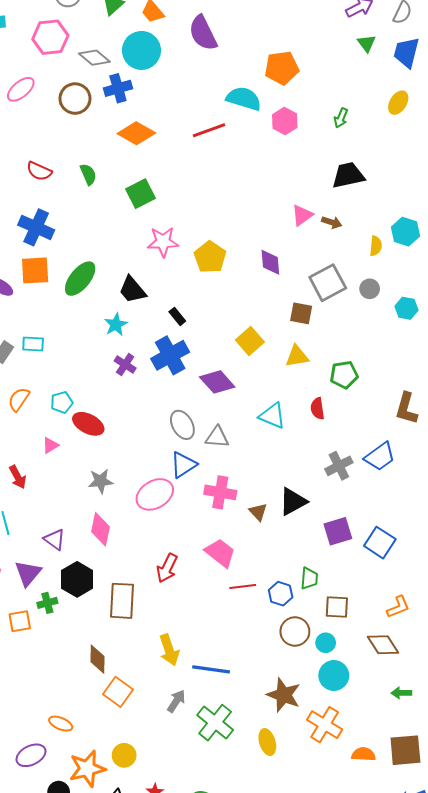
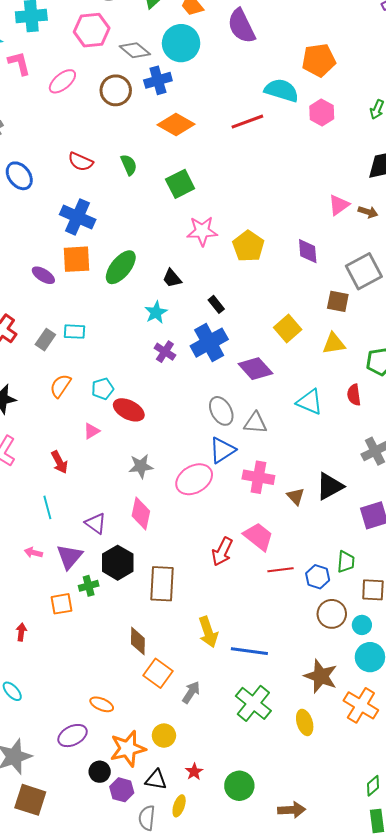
black trapezoid: (132, 290) -> (172, 278), size x0.7
red arrow: (167, 568) -> (222, 552), moved
gray arrow: (176, 701) -> (191, 692), moved

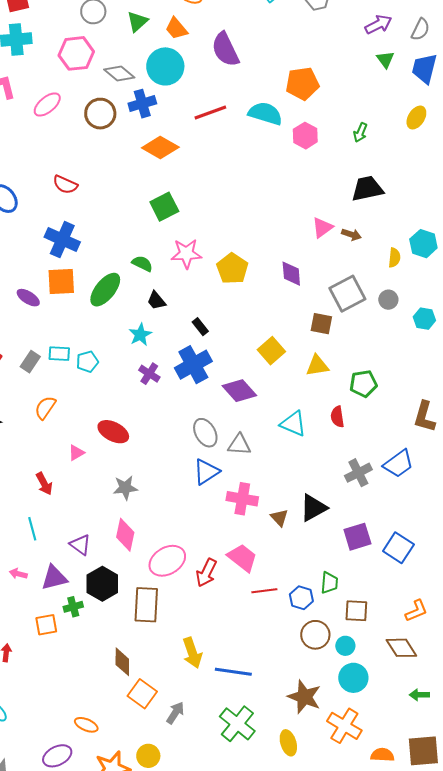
red line: (247, 122) -> (210, 113), moved
green semicircle: (129, 165) -> (142, 264), moved, turned -40
cyan pentagon: (103, 389) -> (87, 362), moved
pink ellipse: (194, 479) -> (167, 561), moved
purple triangle: (69, 557) -> (54, 578), turned 36

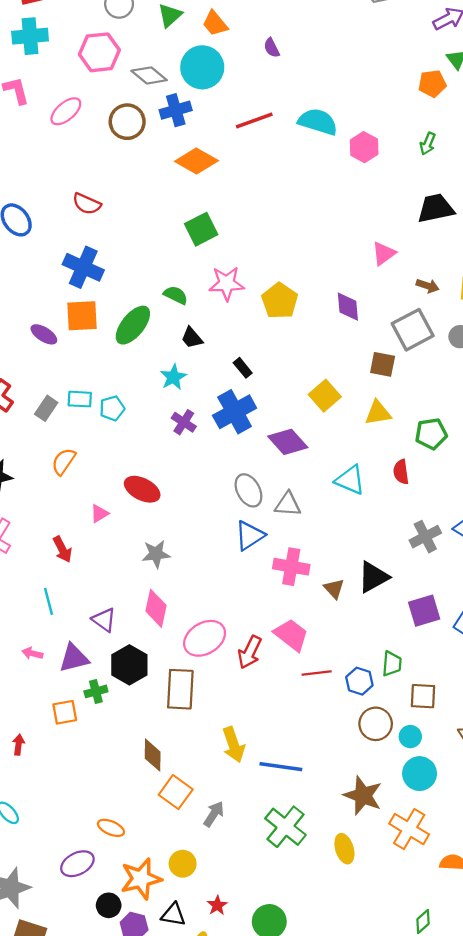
purple semicircle: (225, 49) -> (272, 48), size x0.5
orange pentagon: (302, 83) -> (432, 84), moved, size x0.7
brown arrow: (351, 235) -> (428, 286), moved

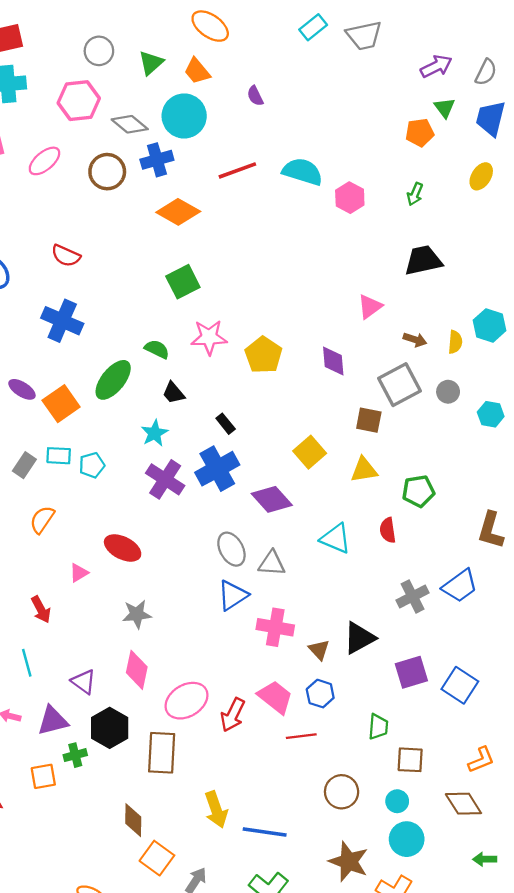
orange square: (82, 316) -> (61, 404), moved, turned -32
purple cross: (184, 422) -> (165, 479), size x1.5
blue hexagon: (359, 681) -> (320, 694), moved
brown circle: (376, 724) -> (342, 792), moved

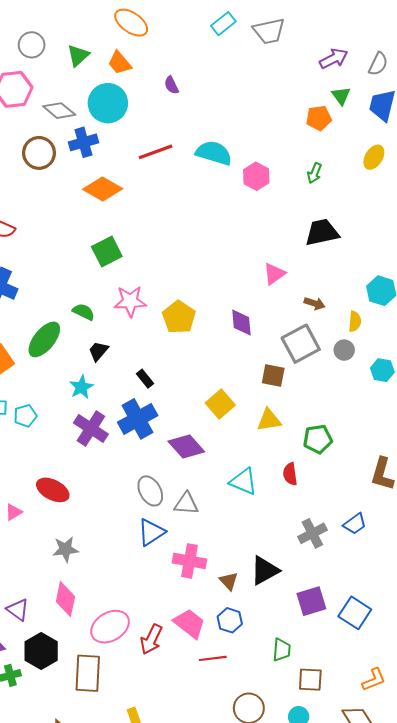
yellow semicircle: (455, 342) -> (355, 321), moved
black trapezoid: (173, 393) -> (98, 351), turned 80
blue trapezoid: (460, 586) -> (355, 524), size x0.7

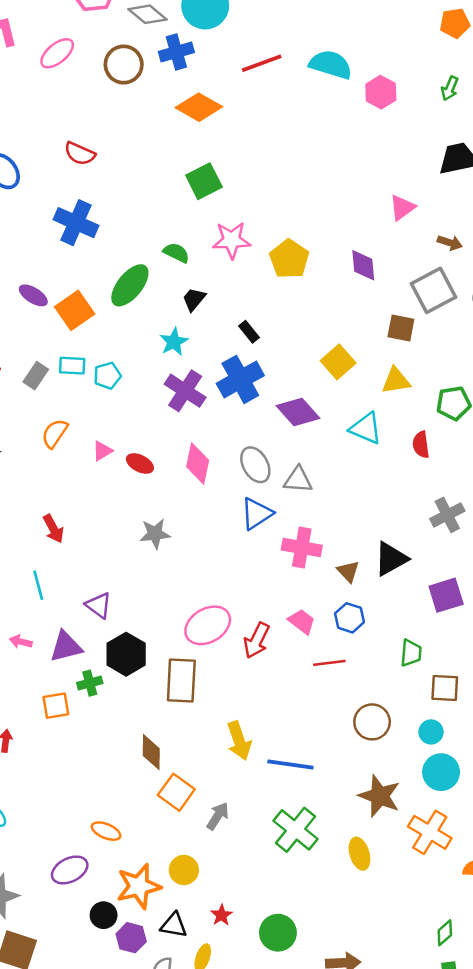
cyan triangle: (244, 481) -> (366, 428), moved
red ellipse: (53, 490) -> (140, 463), size x0.7
pink triangle: (14, 512) -> (102, 451), moved
pink diamond: (65, 599) -> (198, 463), moved
pink trapezoid: (189, 623) -> (302, 622), size x0.7

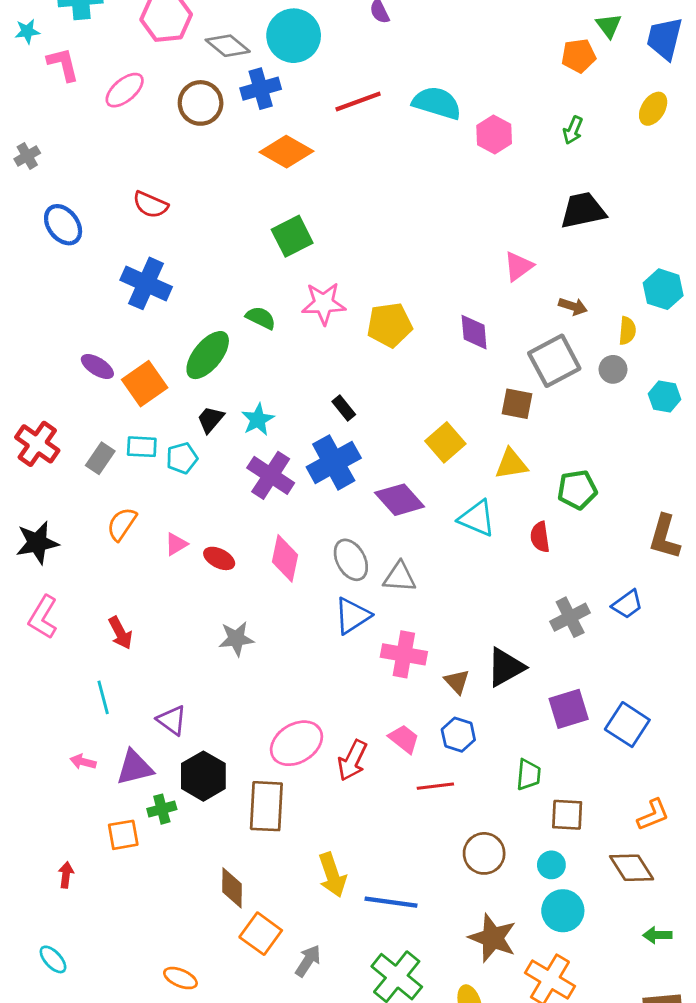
yellow pentagon: (289, 259) -> (390, 325), turned 30
black trapezoid: (194, 299) -> (211, 419), moved

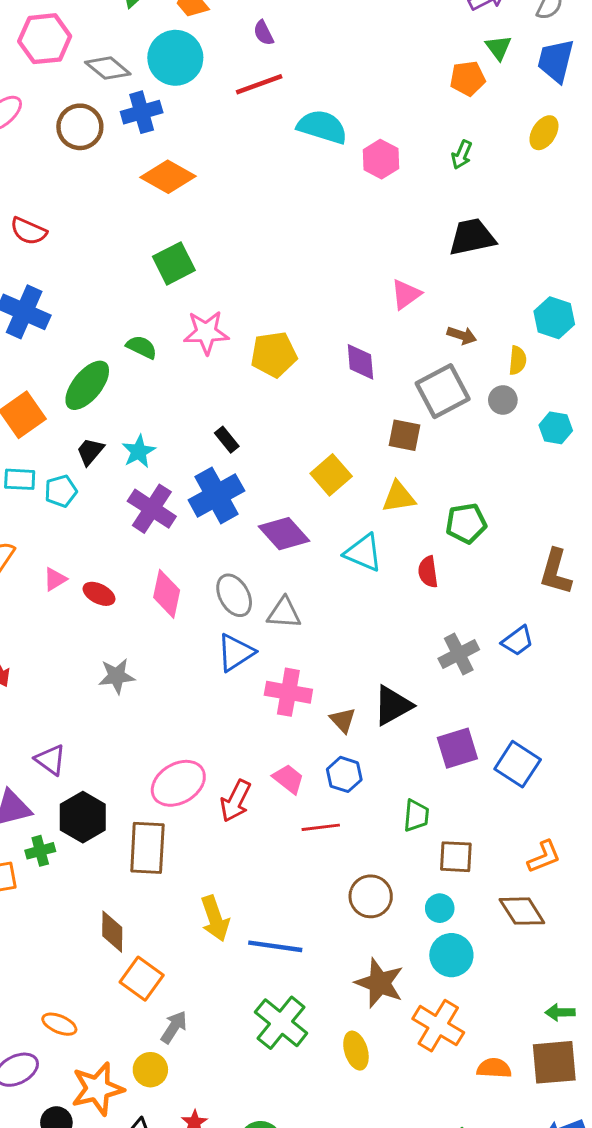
red line: (358, 102) -> (259, 84), moved
green arrow: (657, 935) -> (560, 1012), moved
gray arrow: (308, 961) -> (174, 1027), moved

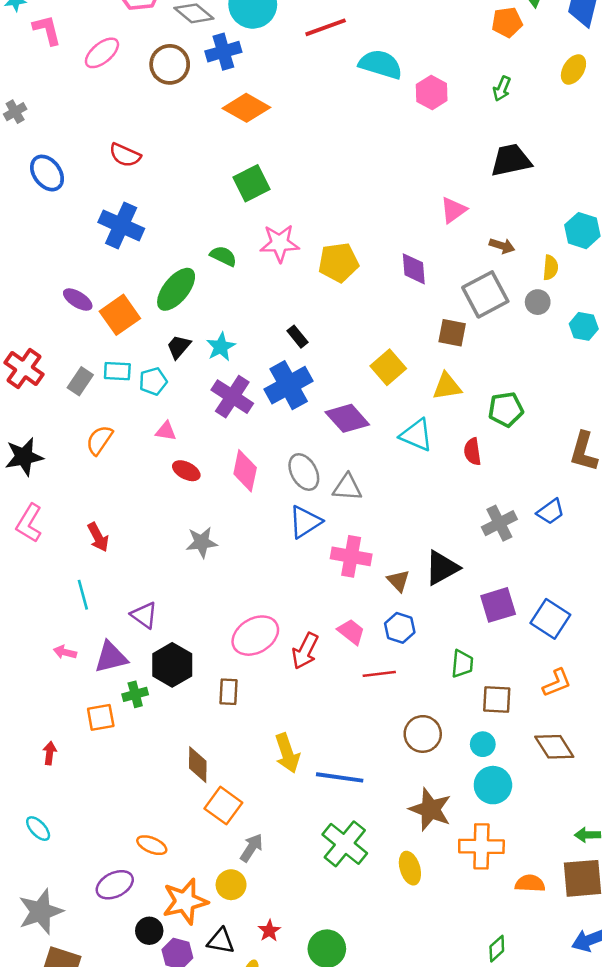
pink triangle: (55, 579) -> (166, 431), moved, turned 40
brown rectangle: (147, 848) -> (228, 692), size x0.6
orange L-shape: (544, 857) -> (557, 683), moved
orange cross: (438, 1026) -> (481, 846), turned -30

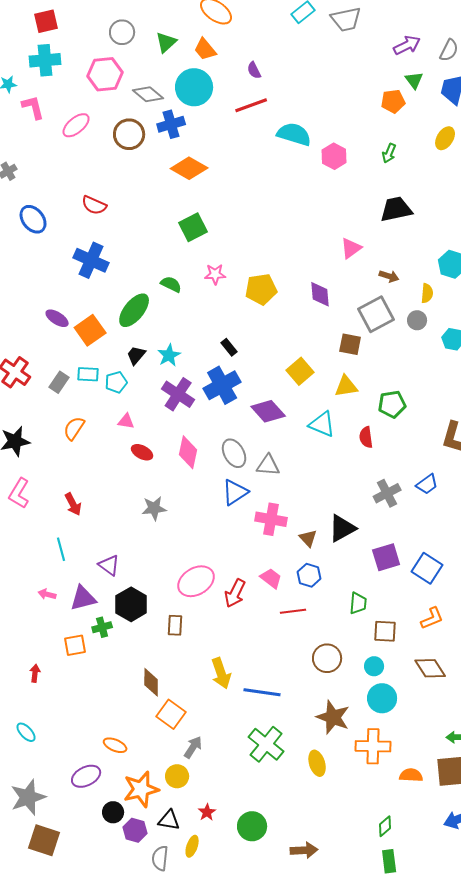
pink star: (280, 243) -> (215, 274), size x0.7

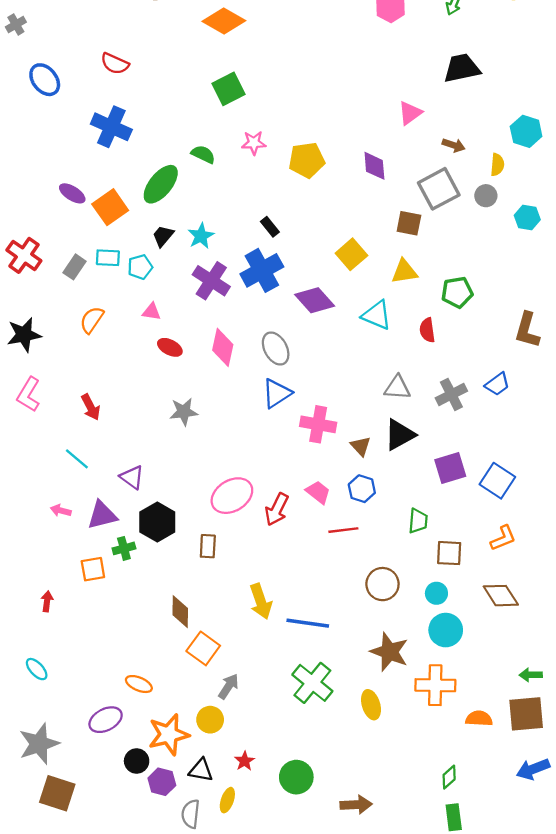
gray triangle: (268, 465) -> (397, 388), moved
cyan line: (61, 549) -> (77, 459), turned -35

